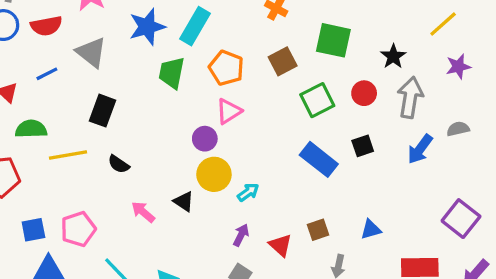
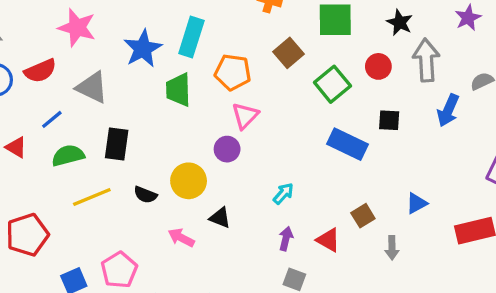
green semicircle: (31, 129) -> (68, 155), moved
black square: (363, 146) -> (389, 120), turned 35
yellow circle: (214, 174) -> (189, 181), moved

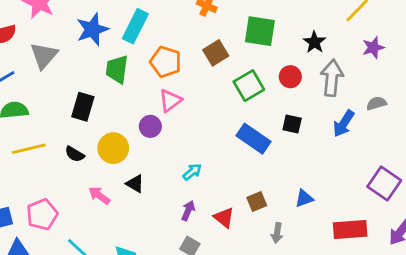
gray triangle: (92, 87) -> (44, 56), turned 36
black rectangle: (117, 144) -> (83, 107), moved

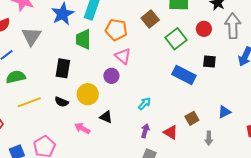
pink triangle: (170, 100) -> (123, 56), turned -36

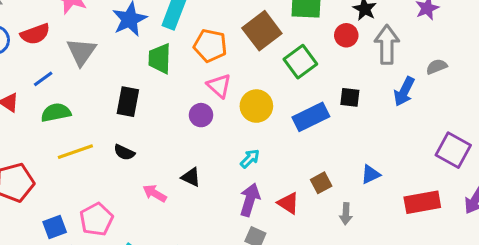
brown square: (150, 19) -> (262, 31), size x1.4
red circle: (204, 29) -> (346, 35), moved
blue rectangle: (184, 75) -> (311, 117), turned -55
yellow circle: (88, 94) -> (256, 106), moved
purple arrow: (145, 131) -> (250, 200), size x1.5

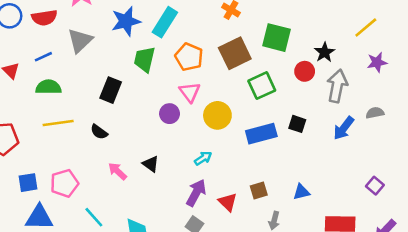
purple square: (453, 150) -> (375, 186), size x0.6

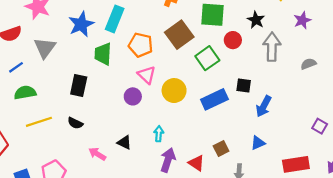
red circle: (305, 71) -> (233, 40), moved
blue arrow: (344, 128) -> (264, 106), moved
cyan arrow: (203, 158) -> (159, 134), moved, turned -42

